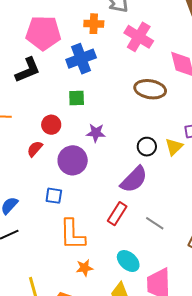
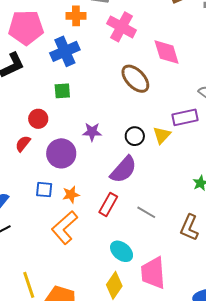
brown ellipse: (150, 89) -> (135, 79), turned 40
purple star: (96, 133) -> (92, 132), moved
orange L-shape: (72, 235) -> (65, 228), turned 52
orange star: (85, 268) -> (71, 195), moved

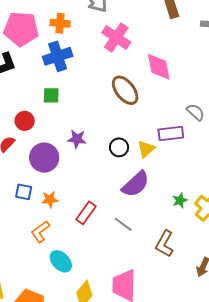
orange cross: (76, 16) -> (60, 23), moved
purple semicircle: (123, 170) -> (136, 184), moved
orange L-shape: (65, 228) -> (40, 232), size x0.7
cyan ellipse: (122, 251) -> (61, 261), moved

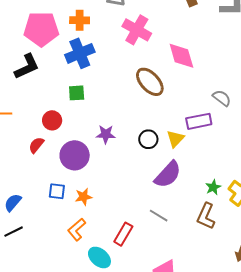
red rectangle: (86, 213) -> (123, 234), moved
brown L-shape: (165, 244) -> (206, 216), moved

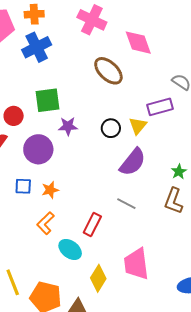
green square: (77, 93) -> (47, 100), moved, size x1.5

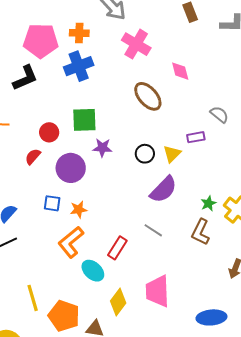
pink diamond: (138, 43) -> (180, 71), size x0.7
purple rectangle: (160, 107) -> (196, 137), size x0.7
orange L-shape: (45, 223) -> (71, 242), size x1.4

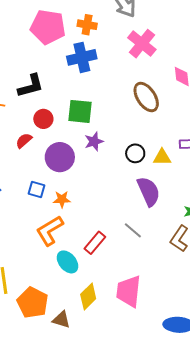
black L-shape: (25, 78) -> (31, 86), moved
purple star: (102, 148) -> (94, 141), turned -30
yellow triangle: (172, 154) -> (162, 157), turned 36
purple semicircle: (163, 190) -> (149, 191), turned -76

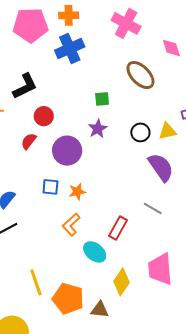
green square: (80, 111) -> (102, 99), moved, size x0.6
orange L-shape: (50, 231) -> (71, 225), size x0.7

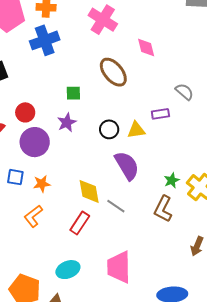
red circle: (44, 116) -> (25, 112), moved
cyan ellipse: (95, 252) -> (68, 270), moved, turned -65
yellow diamond: (122, 282) -> (89, 191), moved, turned -48

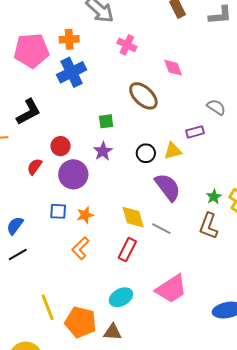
pink cross: (103, 20) -> (127, 45), size x0.7
pink trapezoid: (119, 267) -> (171, 289), turned -116

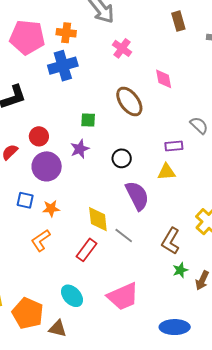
yellow triangle: (173, 151) -> (166, 172), moved
green star: (214, 197) -> (180, 270), moved
cyan ellipse: (121, 297) -> (72, 296), turned 65

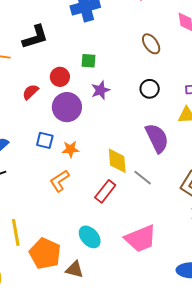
brown ellipse: (129, 101) -> (151, 44), size x0.7
green square: (88, 120) -> (88, 61), moved
black circle: (122, 158) -> (150, 89), moved

